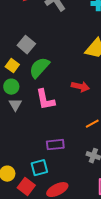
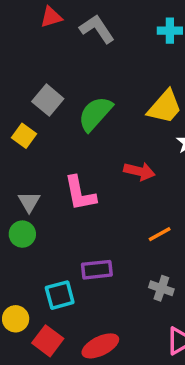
green semicircle: (39, 68) -> (95, 114), moved
green circle: (11, 87) -> (22, 234), moved
cyan square: (39, 168) -> (60, 295), moved

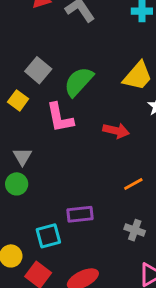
pink L-shape: (80, 193) -> (60, 118), moved

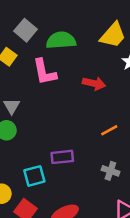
green semicircle: (79, 82) -> (61, 40), turned 44

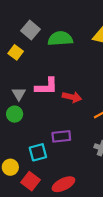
pink L-shape: (45, 72) -> (46, 86), moved, turned -80
red arrow: (94, 83) -> (72, 97), moved

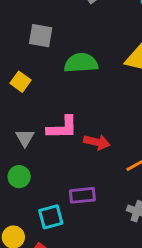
gray square: (30, 30) -> (41, 36), moved, turned -30
green circle: (15, 114) -> (19, 177), moved

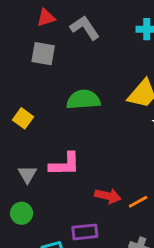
gray square: (41, 36) -> (43, 54), moved
red arrow: (97, 142) -> (108, 196), moved

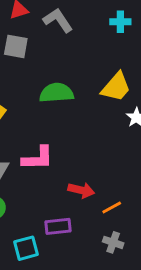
orange line: (138, 202) -> (112, 208), moved

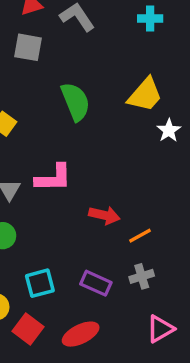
green semicircle: (57, 93) -> (76, 102), turned 72
purple rectangle: (58, 226) -> (96, 283), moved, turned 30
gray cross: (113, 242) -> (142, 276), turned -36

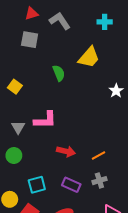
yellow trapezoid: (145, 95) -> (89, 57), moved
green semicircle: (76, 102) -> (59, 73), size x0.7
red arrow: (104, 215) -> (66, 151), moved

